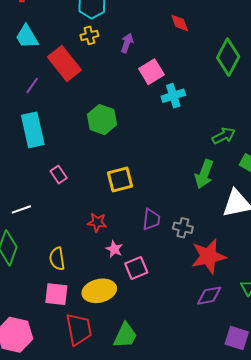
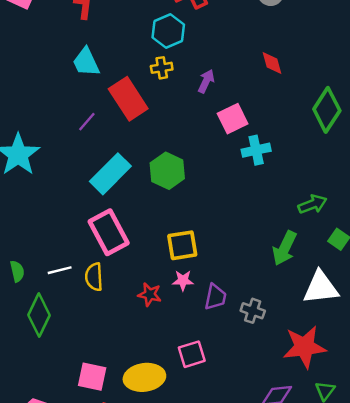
cyan rectangle: (33, 130) -> (110, 174), moved, turned 52
pink rectangle: (59, 175) -> (109, 232), size x2.0
pink star: (114, 249) -> (183, 281), moved, turned -30
red star: (208, 256) -> (304, 347), moved
yellow semicircle: (57, 259) -> (94, 277), moved

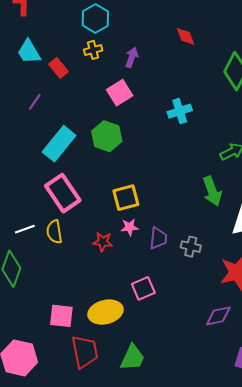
red rectangle: (128, 99) -> (59, 68), moved, size x0.6
pink square: (233, 119) -> (120, 93), moved
green arrow: (285, 248) -> (212, 191), turned -40

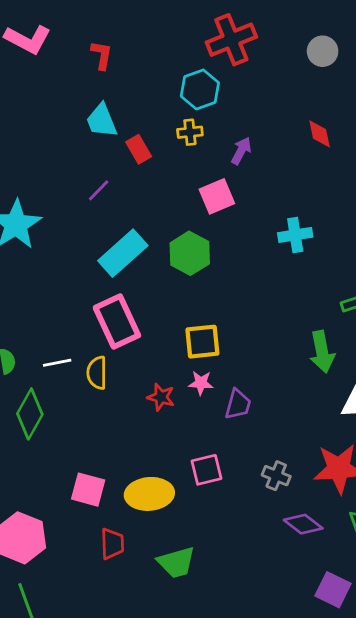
gray cross: (191, 247) -> (276, 476), moved
purple diamond: (218, 316) -> (303, 524), turned 40
red trapezoid: (85, 352) -> (112, 544), size x0.7
green trapezoid: (132, 358) -> (176, 562), turned 40

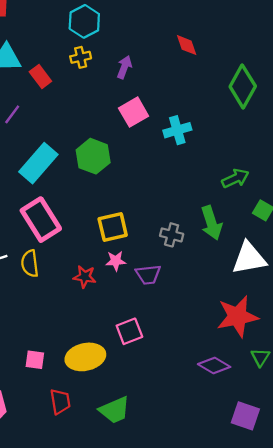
pink square: (217, 196) -> (134, 112), moved
purple trapezoid: (238, 404) -> (148, 275), turned 76
gray cross: (276, 476) -> (172, 235), moved
pink square: (88, 490) -> (35, 360), size x0.7

